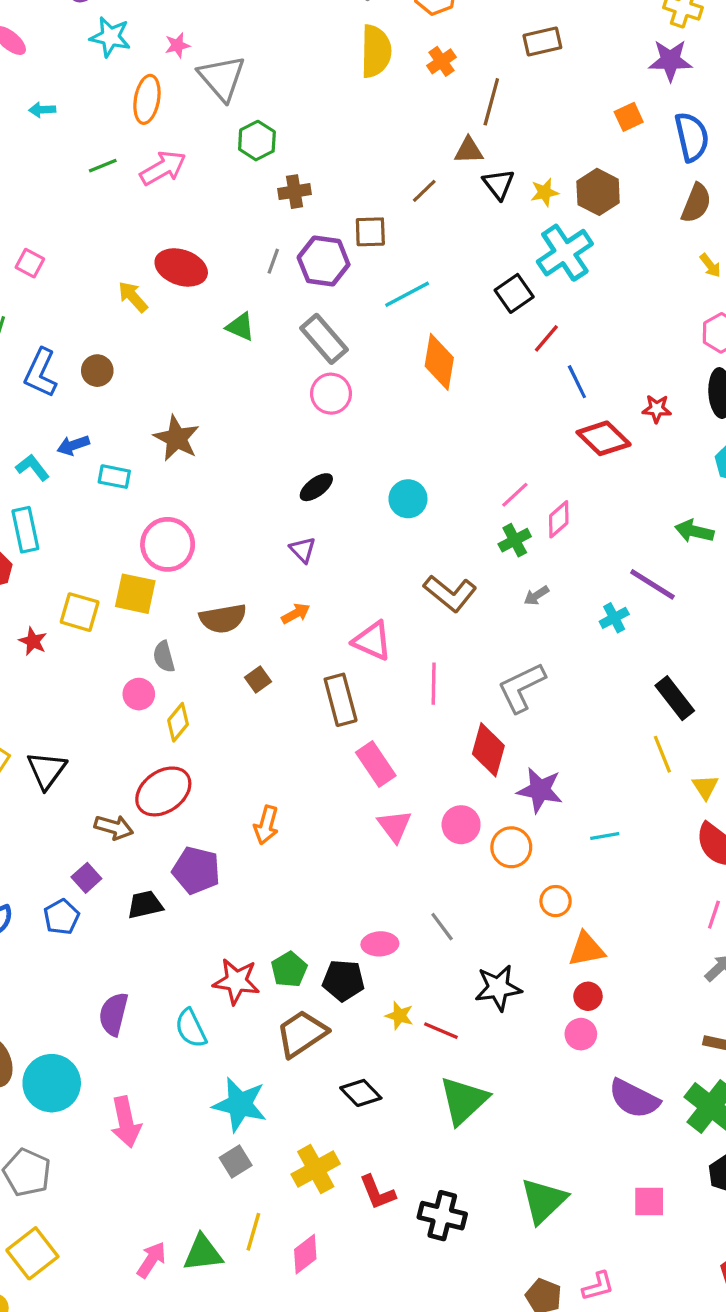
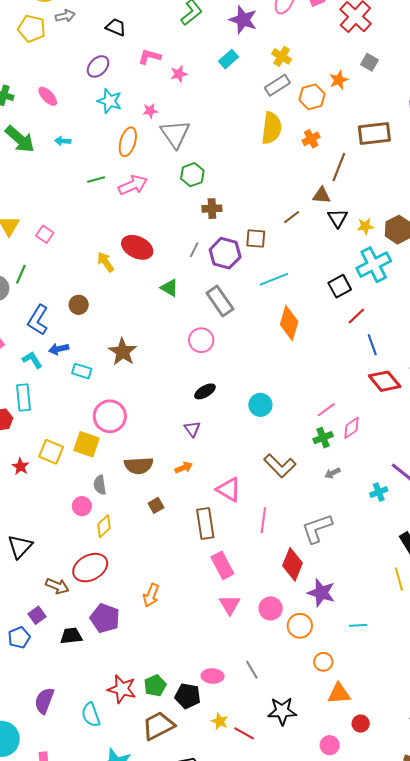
brown rectangle: (542, 42) -> (374, 134), size x1.4
blue L-shape: (41, 373) -> (38, 320), moved
pink circle: (331, 394) -> (201, 340), moved
red circle: (588, 996) -> (361, 724), moved

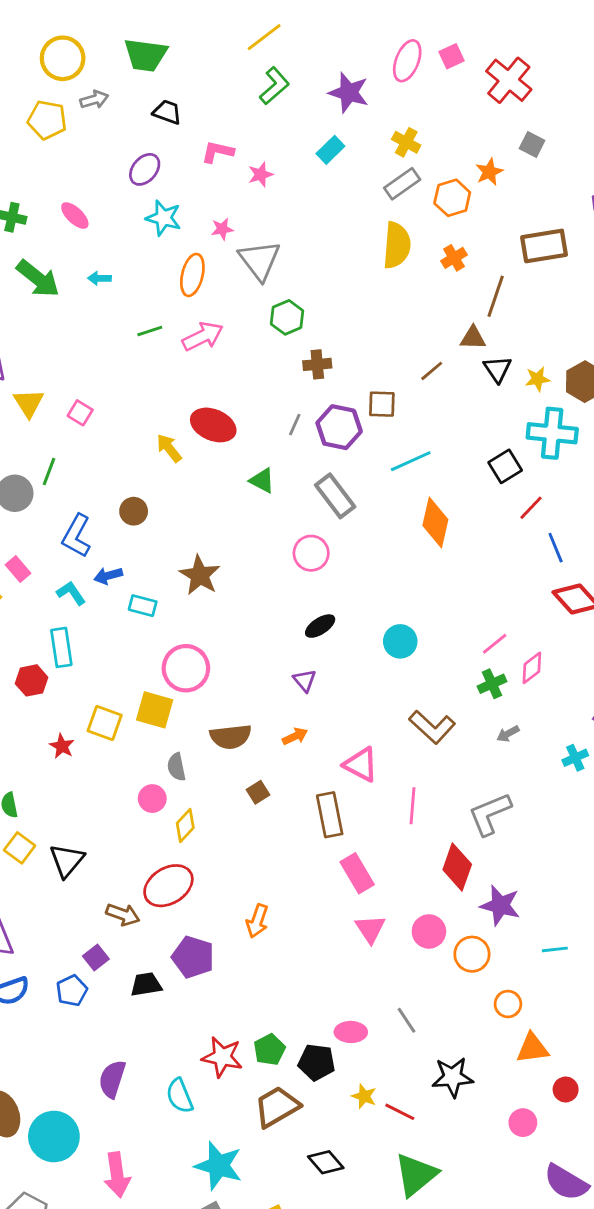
cyan cross: (374, 265) -> (552, 433), turned 36

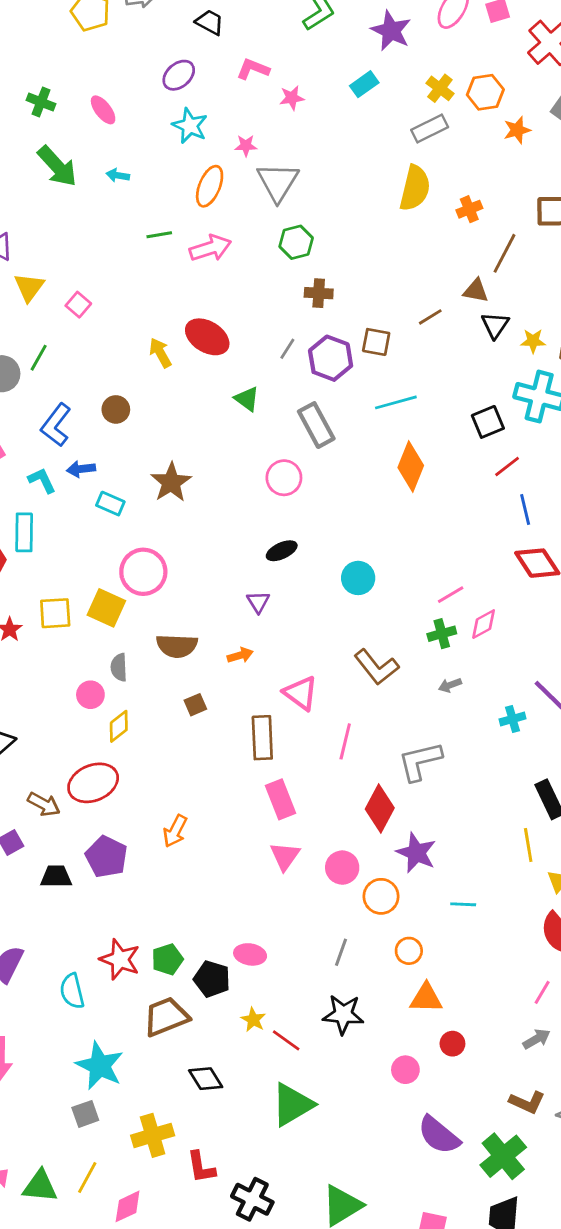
orange hexagon: (452, 198) -> (485, 92), moved
yellow square: (105, 723) -> (55, 613), turned -32
gray line: (407, 1020) -> (341, 952), moved, turned 44

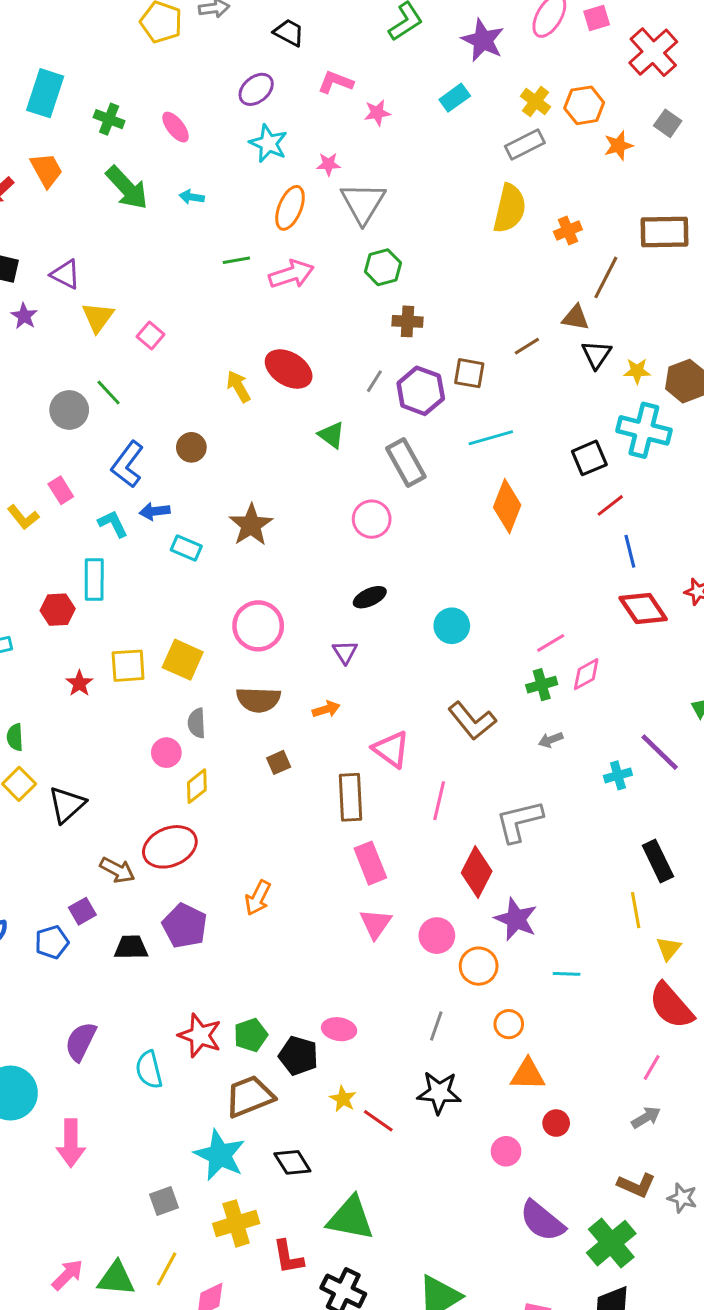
green line: (39, 358) -> (109, 393), turned -72
pink circle: (143, 572) -> (258, 626), moved
cyan star: (100, 1066) -> (220, 1155), moved
green triangle: (292, 1105) -> (351, 1218), moved, turned 42

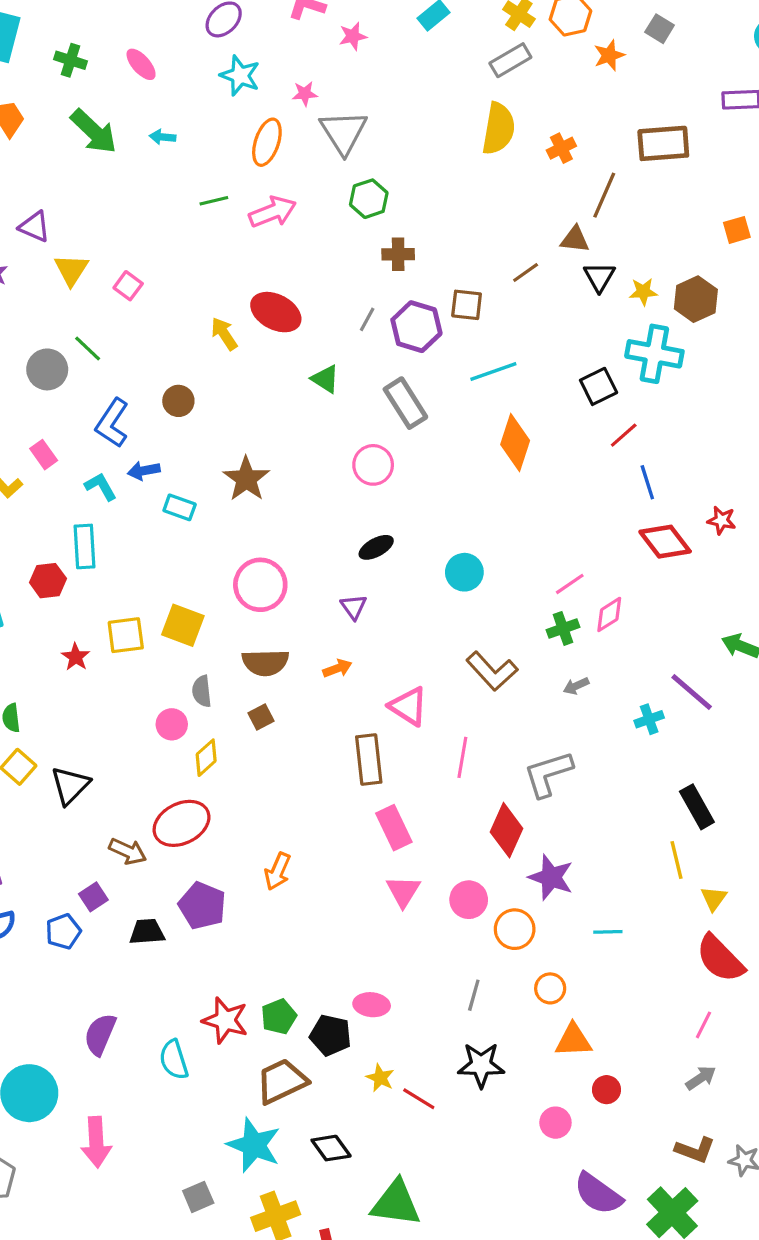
brown square: (279, 762) -> (261, 717), moved

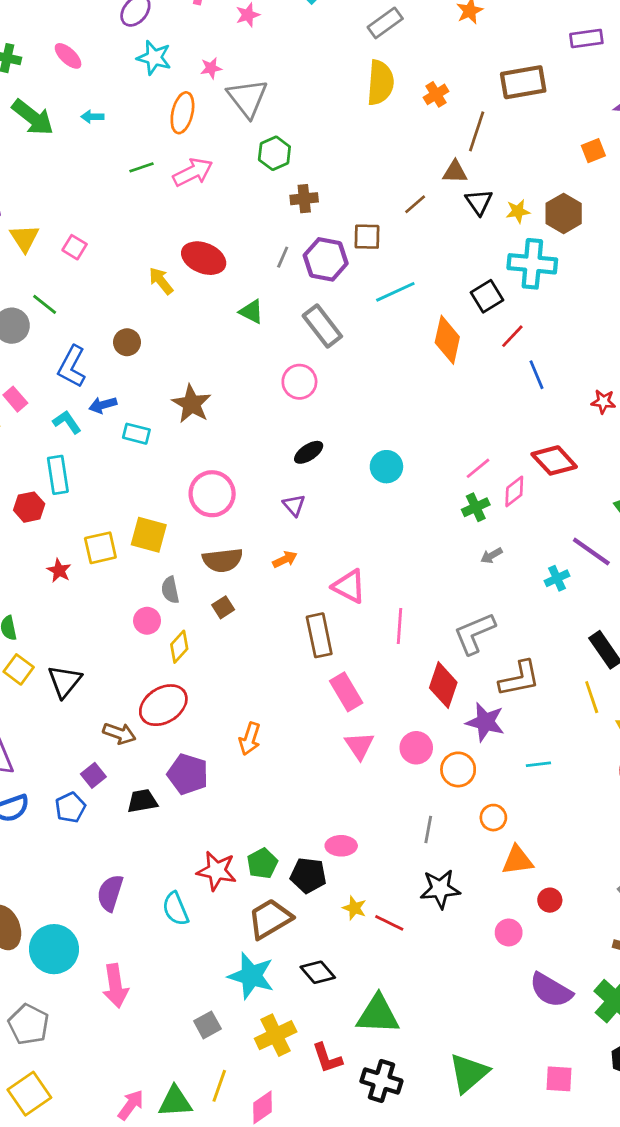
orange diamond: (515, 443) -> (447, 340), moved
red diamond: (665, 542) -> (554, 460), moved
brown L-shape: (492, 671) -> (519, 679), moved, turned -54

